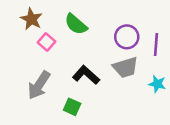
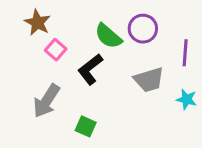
green semicircle: (76, 24) -> (108, 36), moved
purple circle: (127, 37) -> (143, 29), moved
black L-shape: (86, 75) -> (90, 69), moved, turned -80

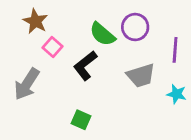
gray arrow: (46, 101) -> (27, 84), moved

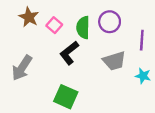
green semicircle: (102, 34) -> (83, 27), turned 50
pink square: (52, 47) -> (54, 25), moved
green square: (81, 120) -> (66, 97), size x1.5

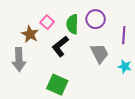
brown star: (29, 17) -> (30, 34), moved
gray trapezoid: (114, 61) -> (100, 53), turned -100
gray arrow: (22, 68) -> (19, 59), turned -35

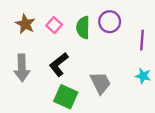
brown star: (30, 34) -> (25, 24), moved
black L-shape: (60, 46) -> (59, 64), moved
gray trapezoid: (100, 53) -> (100, 83), moved

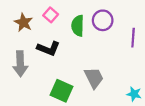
pink square: (54, 25) -> (51, 15), moved
black L-shape: (59, 64) -> (48, 48), moved, turned -120
cyan star: (143, 76) -> (134, 94), moved

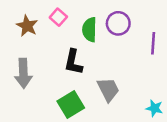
black L-shape: (48, 48) -> (73, 62), moved, turned 80
green square: (61, 91) -> (71, 104), turned 35

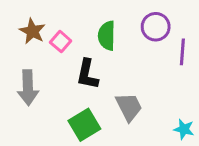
pink square: (58, 17) -> (61, 42), moved
purple circle: (118, 23) -> (156, 27), moved

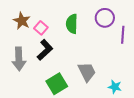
black L-shape: (87, 74) -> (45, 50), moved, turned -145
cyan star: (184, 129) -> (115, 87), moved

